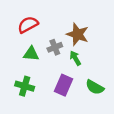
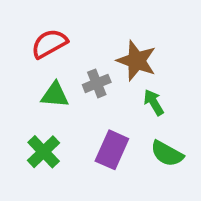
green arrow: (75, 58) -> (154, 102), moved
green cross: (25, 86) -> (44, 152), turned 30

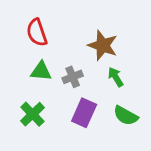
red semicircle: (49, 44) -> (37, 32), turned -80
gray cross: (97, 83) -> (73, 77), moved

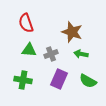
green arrow: (116, 77) -> (81, 54), turned -48
green cross: (32, 114) -> (23, 80), turned -36

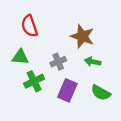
green triangle: (29, 50) -> (20, 57), moved
green cross: (23, 80) -> (34, 81), moved, turned -36

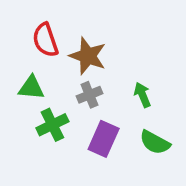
brown star: (82, 36) -> (88, 56), moved
green arrow: (93, 62) -> (142, 95), turned 56

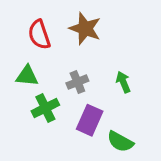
brown star: (88, 56) -> (85, 29), moved
green semicircle: (155, 142) -> (120, 142), moved

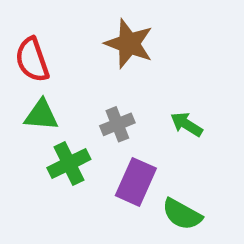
red semicircle: (39, 35) -> (32, 60), moved
green arrow: (123, 82) -> (187, 124), turned -35

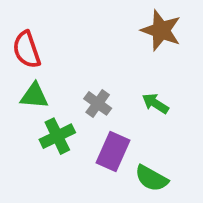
brown star: (129, 44) -> (161, 30), moved
gray cross: (117, 124) -> (98, 103), turned -32

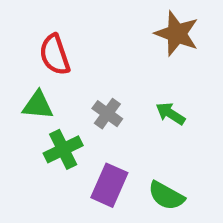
red semicircle: (27, 50) -> (55, 55), moved
purple rectangle: (113, 151) -> (109, 185), moved

